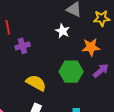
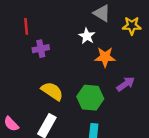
orange star: (91, 47) -> (105, 57), moved
green hexagon: (71, 72) -> (90, 98), moved

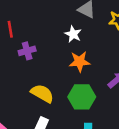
orange star: (105, 57) -> (80, 62), moved

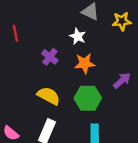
purple cross: (27, 51) -> (50, 57), moved, turned -35

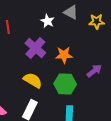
white star: (78, 36) -> (47, 21), moved
purple cross: (50, 57) -> (35, 48), size x1.5

